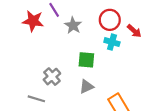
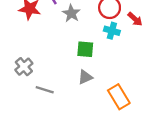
gray cross: (52, 77) -> (24, 67), moved
gray line: (36, 99) -> (45, 90), moved

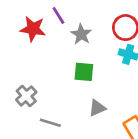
green square: (85, 49) -> (84, 72), moved

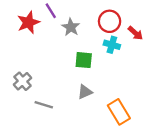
red star: (33, 29) -> (28, 22), turned -30
green square: (84, 72) -> (84, 60), moved

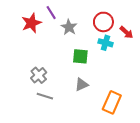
gray cross: (23, 81) -> (39, 75), moved
orange rectangle: (119, 112) -> (112, 102), turned 55

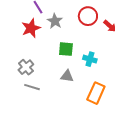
red star: (31, 23) -> (31, 28), moved
cyan cross: (106, 43) -> (90, 59), moved
gray triangle: (81, 85) -> (67, 76), turned 32

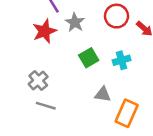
green square: (66, 49) -> (89, 58), turned -35
cyan cross: (90, 59) -> (122, 60), moved, turned -32
gray triangle: (67, 76) -> (103, 94), moved

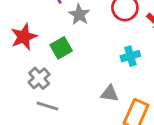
red star: (45, 31) -> (24, 37), moved
green square: (89, 58) -> (61, 48), moved

